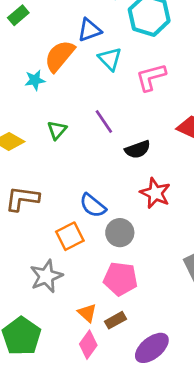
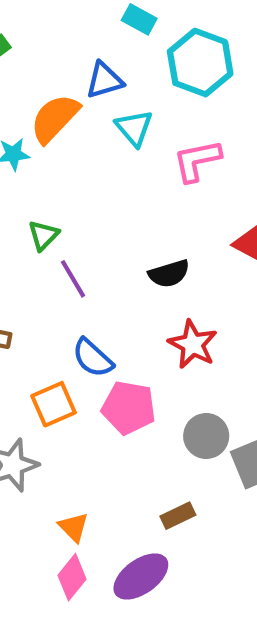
purple line: (104, 121) -> (73, 279), moved
gray circle: (120, 233) -> (206, 436), moved
pink pentagon: (120, 279) -> (129, 408), moved
brown rectangle: (116, 320) -> (178, 516), moved
purple ellipse: (152, 348) -> (141, 576), moved

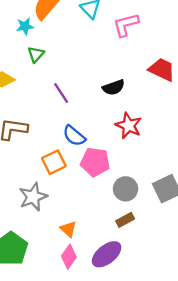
green triangle: (43, 235) -> (36, 54), moved
gray circle: (206, 436) -> (126, 189), moved

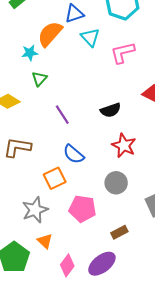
pink pentagon: (95, 162) -> (82, 209), moved
gray circle: (126, 189) -> (116, 183), moved
orange triangle: (68, 229) -> (45, 241), moved

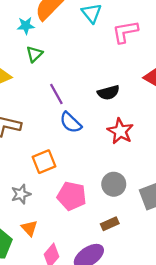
blue semicircle: (74, 154) -> (71, 122), moved
gray circle: (116, 183) -> (114, 184), moved
gray star: (35, 210) -> (21, 194), size x0.7

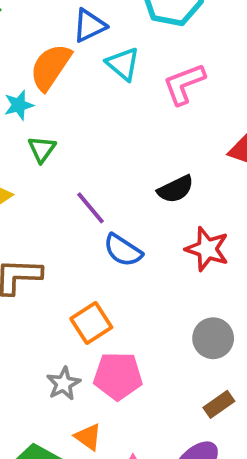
pink pentagon: (72, 196) -> (118, 376), moved

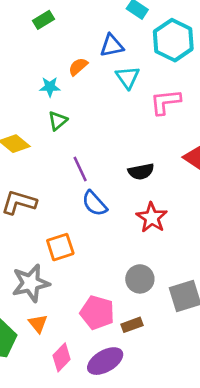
orange semicircle: (50, 67) -> (78, 67), size x0.6
pink pentagon: (118, 376) -> (97, 313), moved
gray star: (63, 384) -> (31, 283), size x1.6

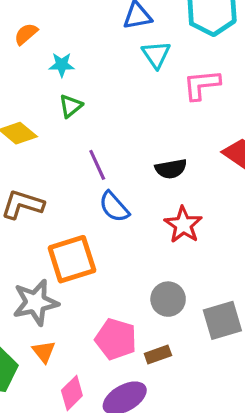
orange semicircle: (78, 67) -> (26, 34), moved
orange square: (60, 247) -> (72, 259), size x1.4

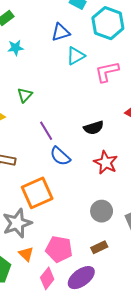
cyan triangle: (156, 55) -> (76, 56), turned 42
cyan star: (62, 65) -> (16, 48), moved
pink pentagon: (116, 339) -> (59, 249), moved

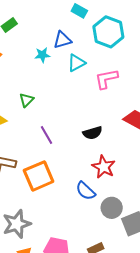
cyan star: (16, 48) -> (42, 55), moved
blue semicircle: (60, 156) -> (86, 191), moved
orange square: (37, 193) -> (39, 176), moved
gray circle: (102, 211) -> (112, 208), moved

